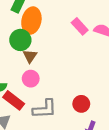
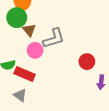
gray L-shape: (45, 109) -> (54, 38), moved

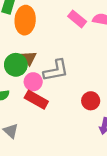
green circle: (17, 18) -> (16, 65), moved
red rectangle: (25, 74) -> (36, 100), moved

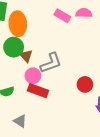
green circle: (16, 65) -> (14, 47), moved

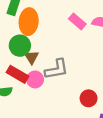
red rectangle: (38, 91) -> (18, 74), moved

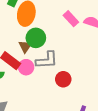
green circle: (20, 46) -> (36, 38), moved
red circle: (89, 98) -> (63, 79), moved

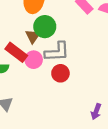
red circle: (63, 79) -> (60, 73), moved

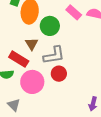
green circle: (45, 27) -> (50, 26), moved
pink circle: (34, 60) -> (32, 82), moved, size x1.5

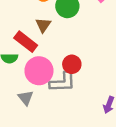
gray L-shape: (54, 55) -> (63, 82), moved
gray triangle: (14, 105) -> (26, 98), moved

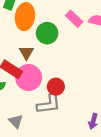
pink circle: (39, 71) -> (29, 77), moved

